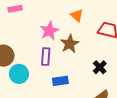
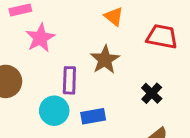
pink star: (49, 31) -> (40, 38), moved
cyan circle: (19, 74) -> (54, 111), moved

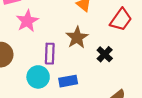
red trapezoid: (162, 37) -> (121, 20), turned 115
black cross: (152, 93) -> (105, 54), moved

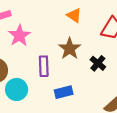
cyan circle: (38, 77) -> (17, 89), moved

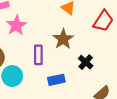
black cross: (98, 63) -> (86, 62), moved

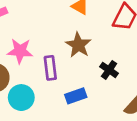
pink star: (16, 25) -> (20, 51), moved, turned -30

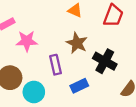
pink star: (20, 51) -> (27, 41), moved
black cross: (109, 70) -> (105, 61), size x1.5

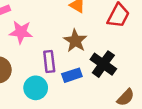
blue rectangle: (79, 86) -> (72, 75), moved
cyan circle: (34, 92) -> (36, 88), moved

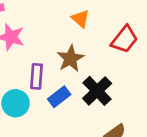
blue rectangle: (72, 75) -> (59, 97), turned -30

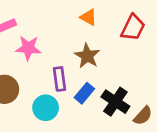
black cross: (97, 91) -> (115, 102), moved

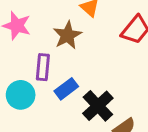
brown star: (87, 56) -> (67, 35), moved

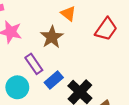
purple rectangle: (43, 67) -> (34, 64), turned -36

